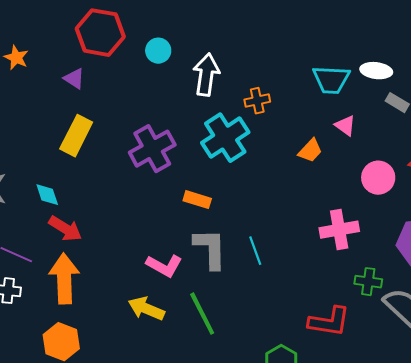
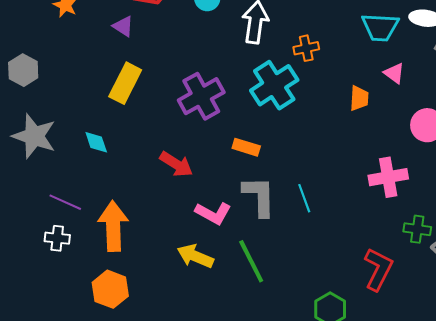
orange trapezoid: (310, 151) -> (359, 98), turned -40
red arrow: (65, 229) -> (176, 164), moved
red L-shape: (329, 322) -> (378, 269), turned -72

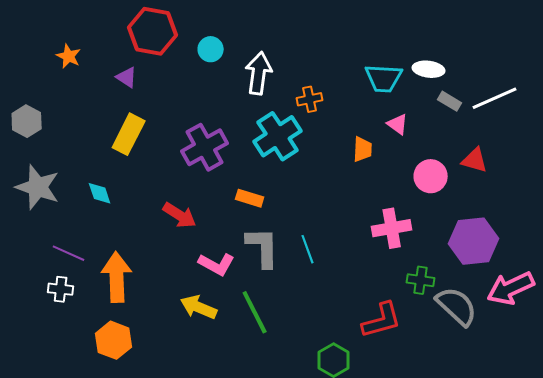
red L-shape: (378, 269) -> (382, 320), turned 48

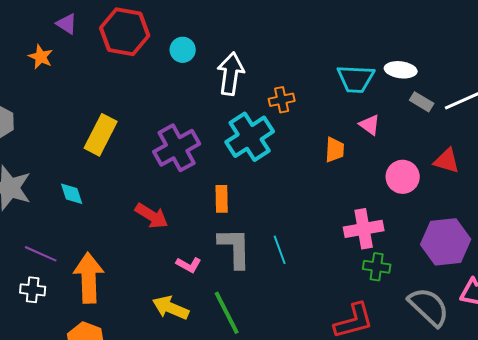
purple triangle: (127, 77) -> (67, 24), moved
orange rectangle: (250, 198) -> (222, 199), turned 72
pink L-shape: (217, 264) -> (189, 265), size x0.7
green cross: (421, 280) -> (377, 267), moved

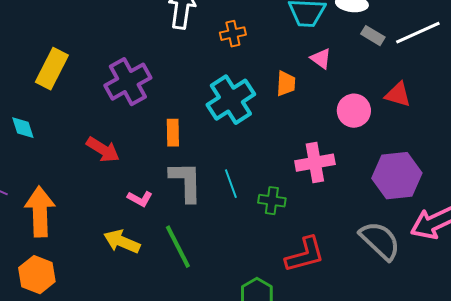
cyan cross: (250, 137) -> (231, 100), moved
green cross: (377, 267) -> (272, 201), moved

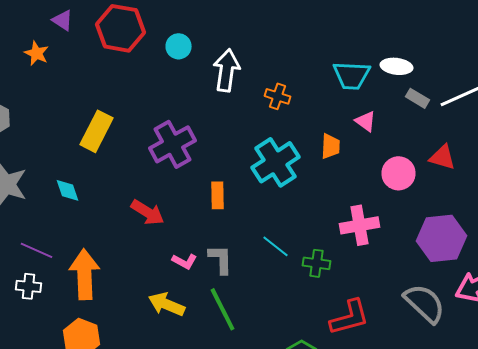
orange cross: (233, 34) -> (278, 96), turned 30
gray L-shape: (186, 182) -> (220, 259), moved, size x0.7
cyan line: (231, 184) -> (276, 246), turned -32

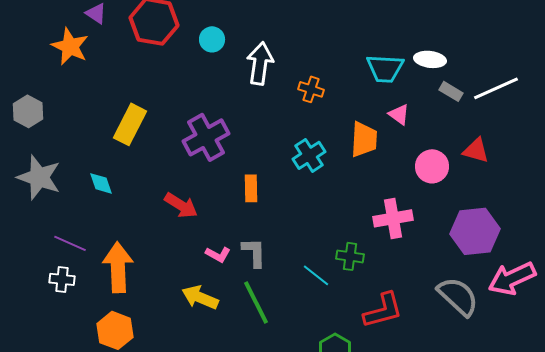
orange star: (36, 53) -> (70, 46), size x1.5
orange trapezoid: (330, 146) -> (364, 139), size x1.4
cyan cross: (276, 162) -> (309, 155), size x0.7
cyan line: (276, 246) -> (316, 275), moved

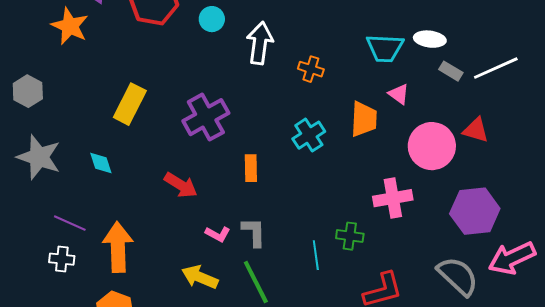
pink circle: (432, 166) -> (432, 146), size x1.4
cyan line: (316, 275) -> (316, 255), turned 44

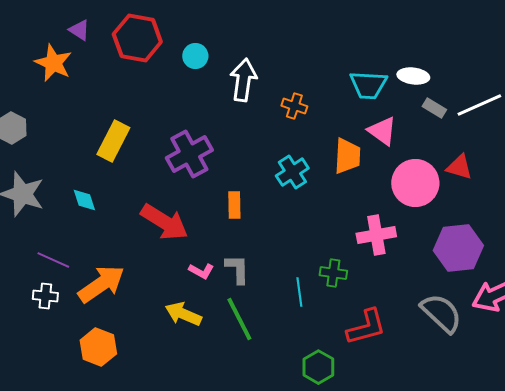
pink triangle: (399, 94) -> (382, 131), size x1.4
red arrow: (181, 185) -> (164, 222), size x1.4
orange arrow: (118, 247) -> (101, 284), turned 57

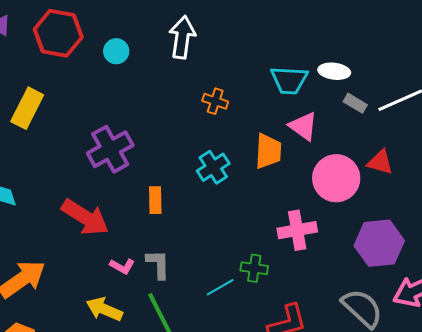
white arrow: (243, 80) -> (182, 37), moved
yellow rectangle: (113, 141) -> (27, 108), moved
cyan line: (299, 292) -> (220, 287), turned 68

